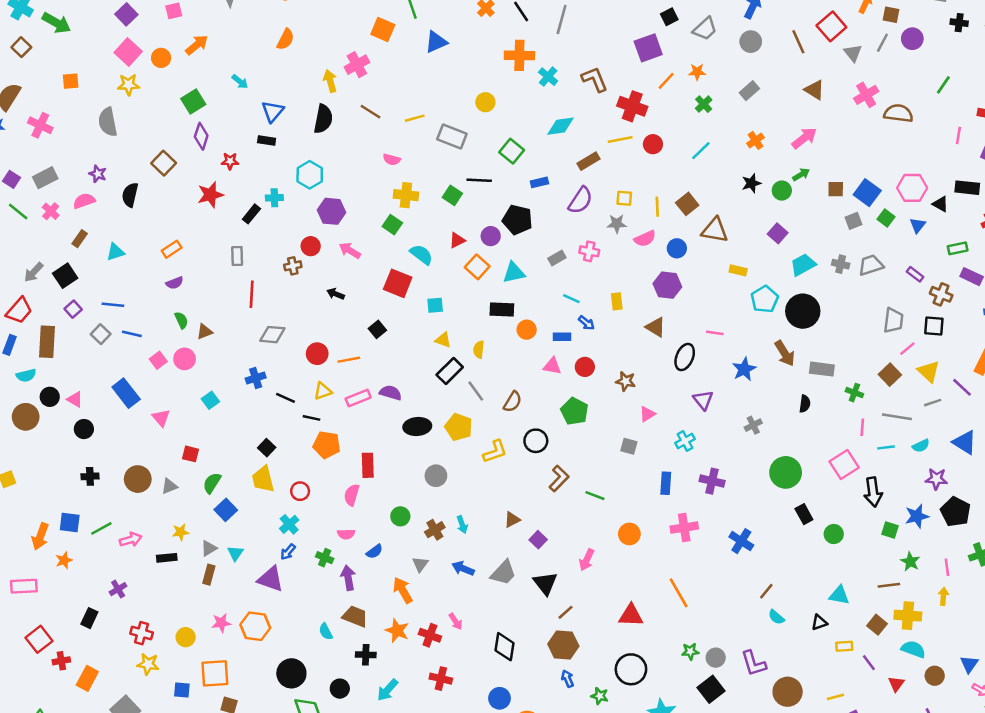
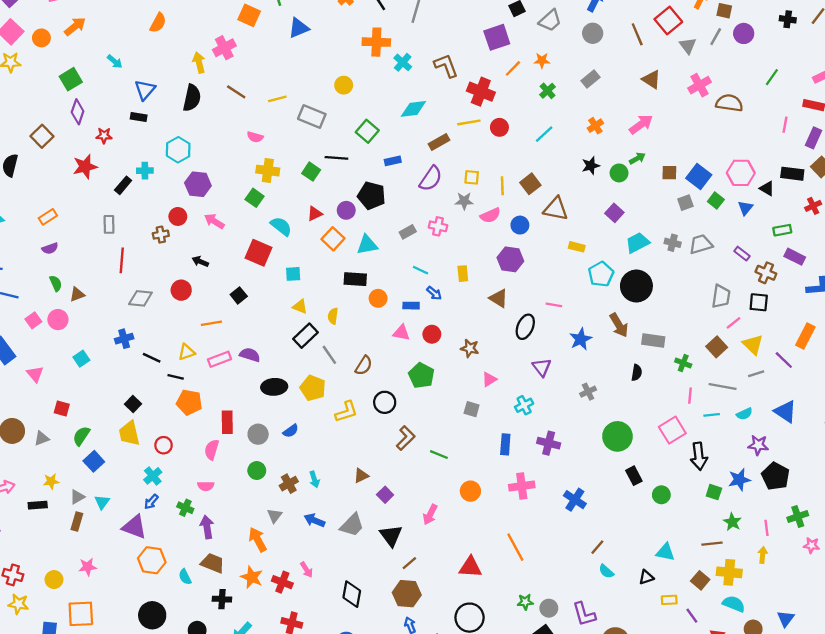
red circle: (317, 354) -> (181, 290), moved
gray circle: (436, 476) -> (258, 434), moved
blue semicircle: (374, 551) -> (291, 431), moved
orange hexagon: (255, 626) -> (152, 560), moved

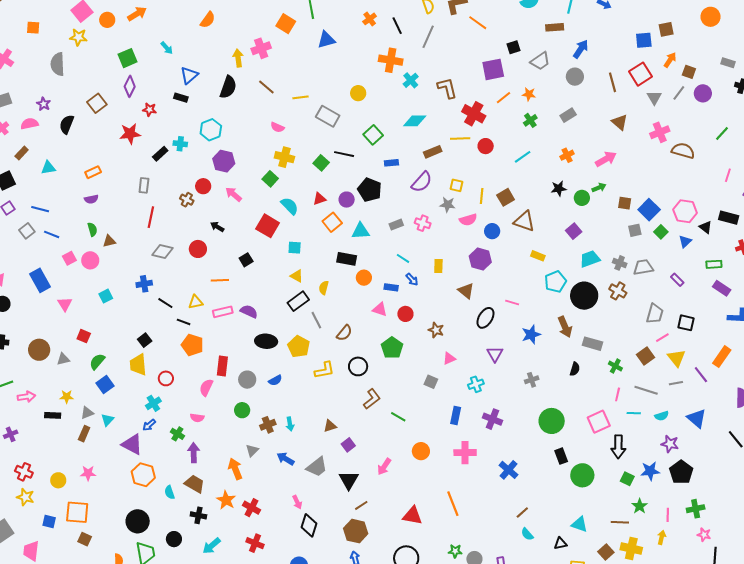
brown cross: (161, 235) -> (187, 200), turned 32
brown cross: (766, 273) -> (618, 291), moved
green circle: (661, 495) -> (582, 475), size x1.5
pink arrow: (307, 570) -> (297, 502), moved

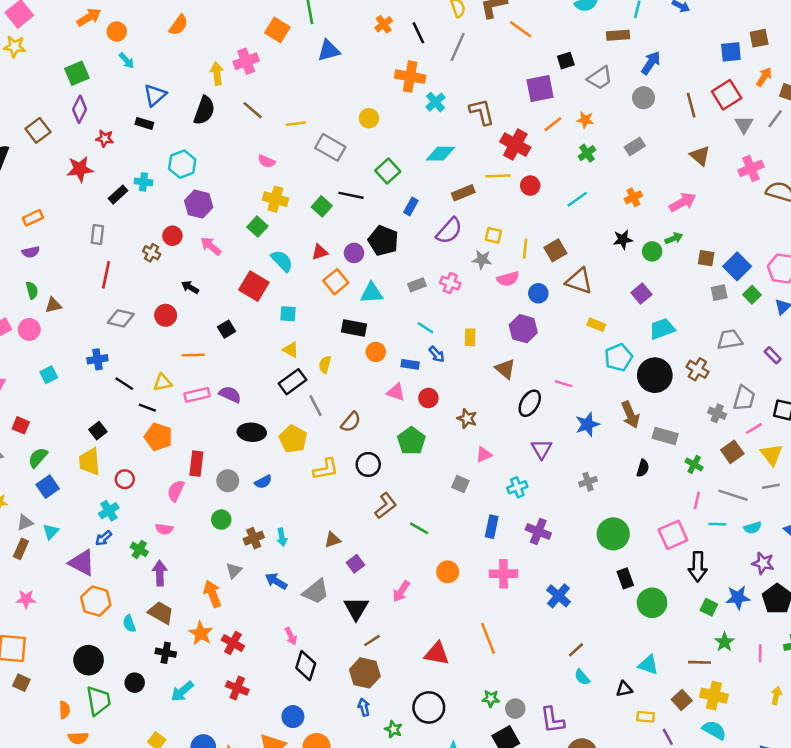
orange circle: (107, 20) -> (117, 31), moved
blue rectangle: (391, 163) -> (411, 207), turned -56
gray cross: (620, 263) -> (717, 413), moved
yellow arrow: (662, 537) -> (776, 696), moved

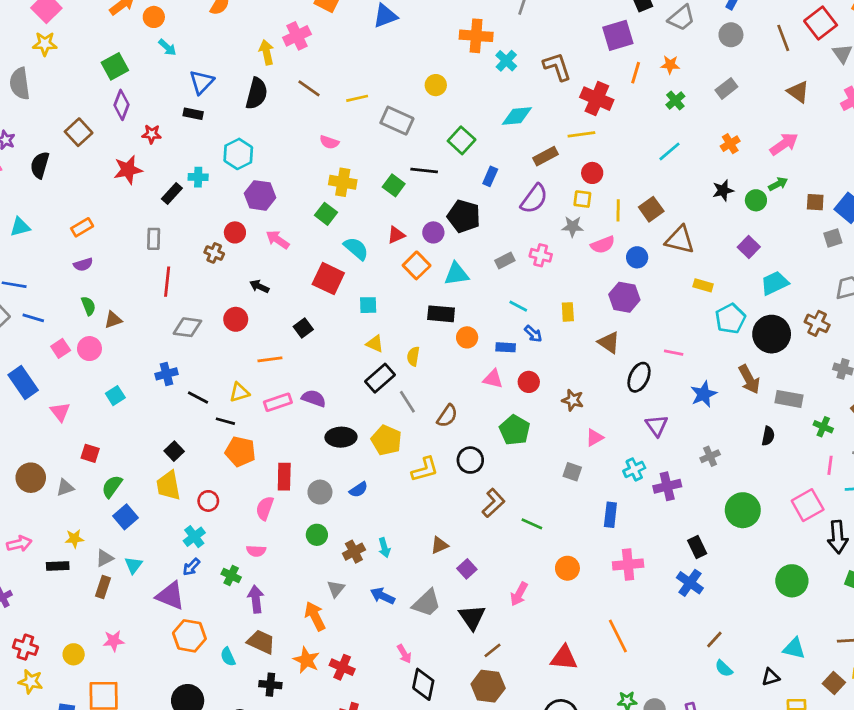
orange line: (553, 124) -> (636, 73), turned -30
red circle: (530, 186) -> (592, 173), moved
purple cross: (538, 531) -> (667, 486), moved, turned -30
black rectangle: (625, 578) -> (697, 547), moved

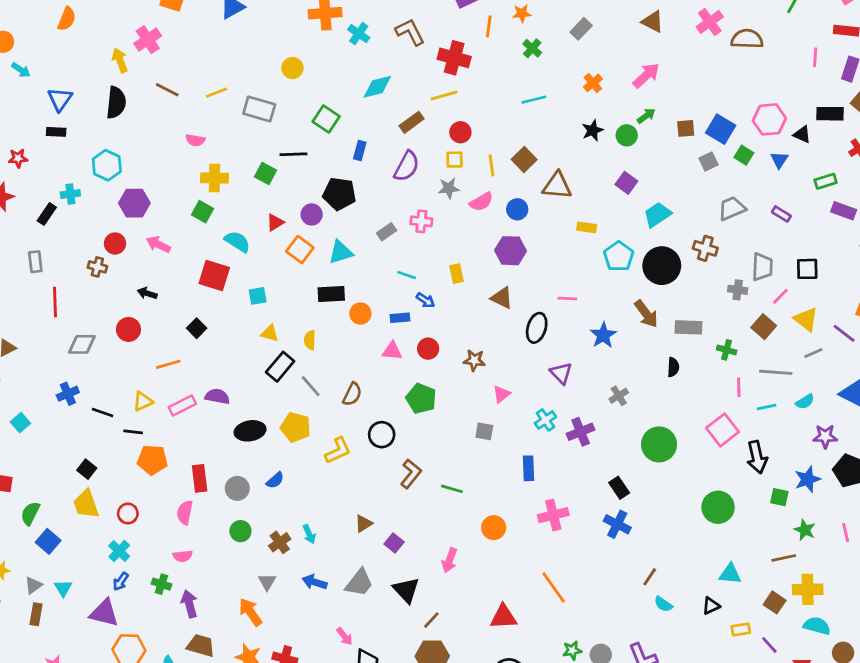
cyan line: (670, 151) -> (534, 100), turned 35

